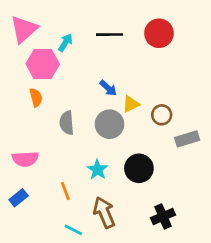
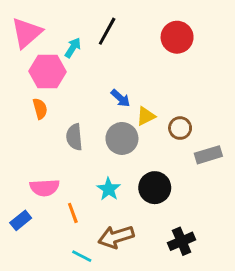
black line: (110, 35) -> (107, 31), moved, turned -60
pink semicircle: (25, 159) -> (45, 188), moved
brown arrow: (104, 212) -> (116, 237), turned -84

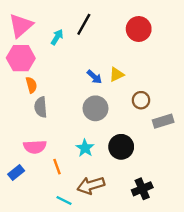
pink hexagon: (47, 71) -> (21, 58), moved
yellow triangle: (146, 116) -> (117, 74), moved
gray semicircle: (74, 137) -> (41, 107), moved

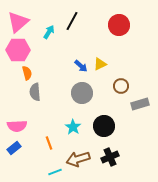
pink semicircle: (35, 147) -> (17, 126), moved
black cross: (142, 189) -> (110, 157), moved
cyan line: (64, 201) -> (55, 172), turned -48

